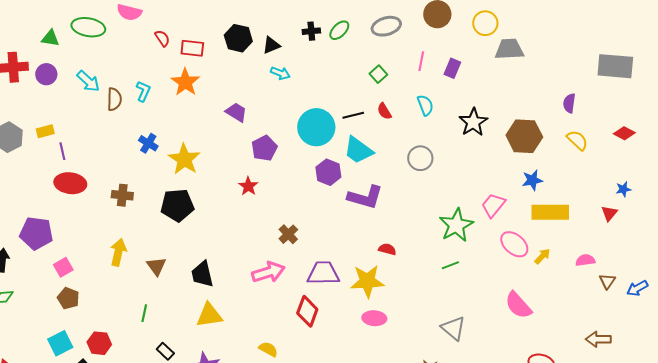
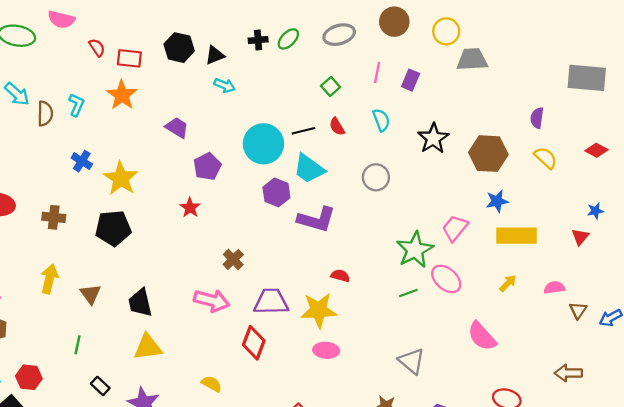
pink ellipse: (514, 244) -> (446, 279), moved
pink arrow: (268, 272) -> (212, 301), turned 32

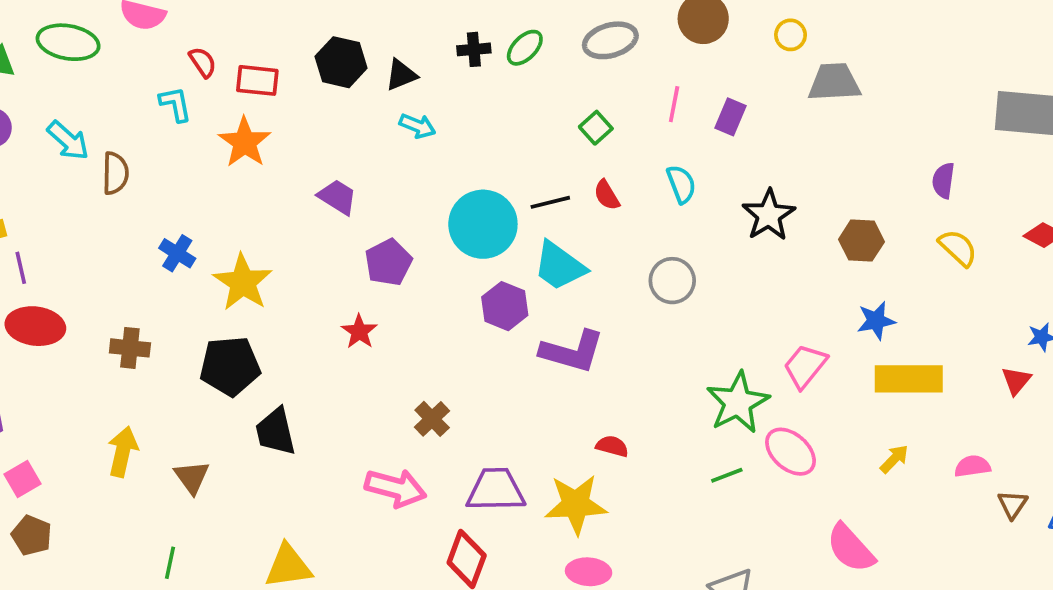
yellow circle: (446, 31) -> (791, 35), size x0.7
cyan L-shape: (76, 105) -> (175, 104), moved, turned -35
brown hexagon: (488, 154) -> (861, 241), size x0.7
black trapezoid: (140, 303) -> (276, 432), moved

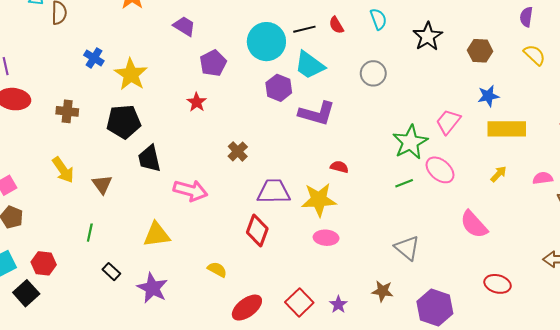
yellow arrow: (123, 452) -> (63, 170), turned 132
pink arrow: (396, 488) -> (190, 190), moved

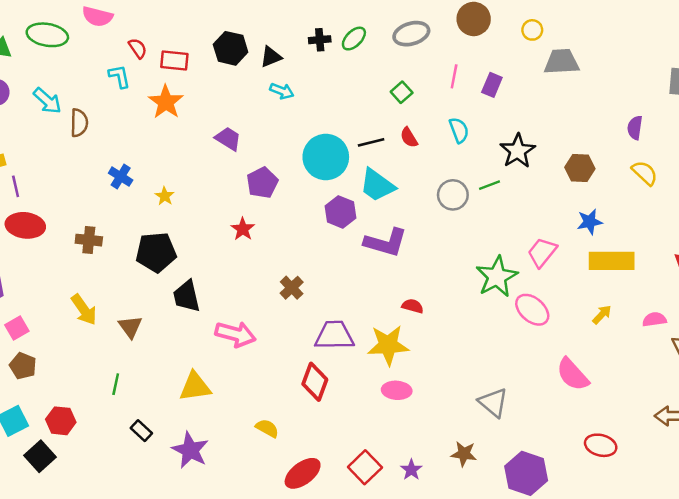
yellow star: (131, 74) -> (165, 196), size x0.5
green line: (404, 183) -> (490, 185), moved

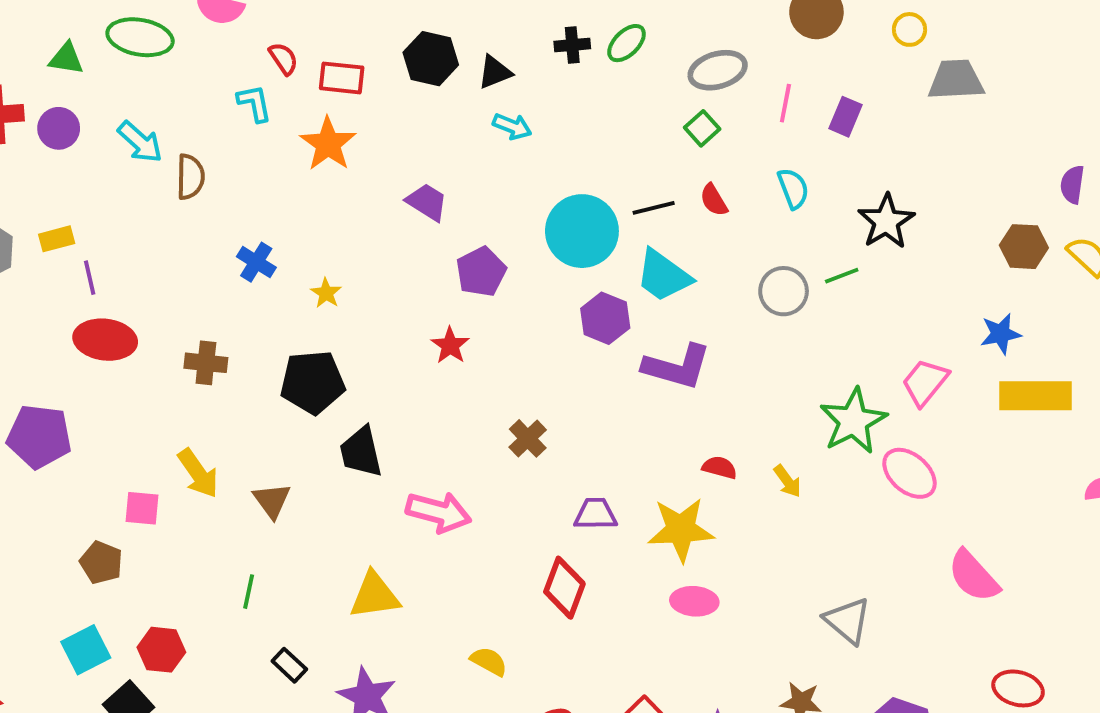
gray ellipse: (411, 34) -> (718, 70), moved
brown hexagon: (580, 168) -> (1024, 247), moved
yellow arrow: (602, 315) -> (787, 481), moved, turned 100
pink square: (17, 328) -> (142, 508), moved, turned 35
purple trapezoid: (334, 335) -> (596, 514), size x0.7

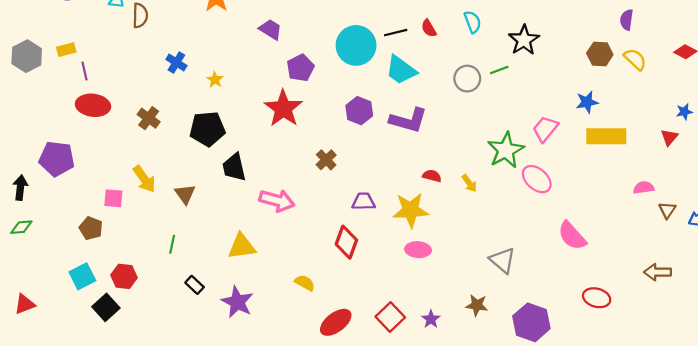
purple hexagon: (605, 318) -> (359, 111), moved
red star: (450, 345) -> (283, 108), size x1.8
brown cross: (206, 363) -> (149, 118), turned 30

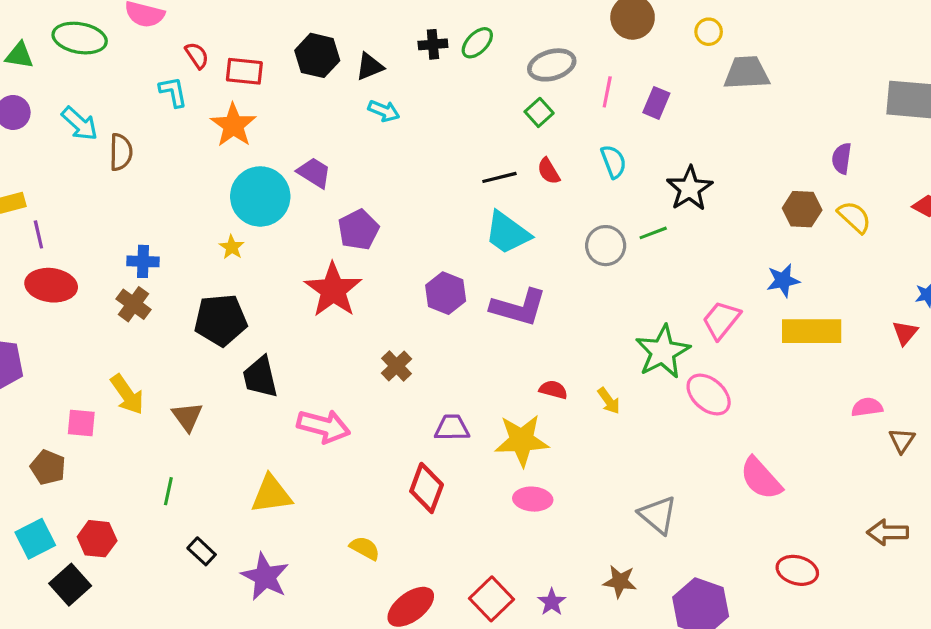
cyan circle: (356, 45) -> (260, 196), moved
blue cross: (176, 63) -> (143, 261), moved, turned -30

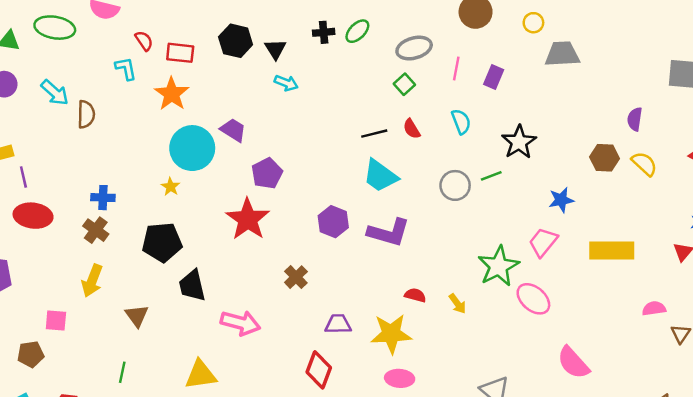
black triangle: (370, 67) -> (275, 49), turned -40
blue star: (783, 280) -> (561, 200), moved
yellow arrow: (127, 394) -> (92, 281), moved, turned 56
brown pentagon: (48, 467) -> (31, 354), turned -30

